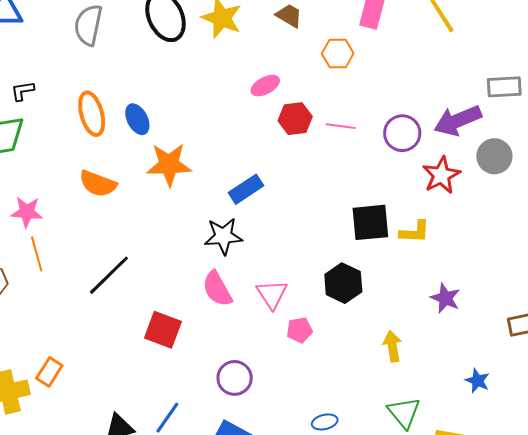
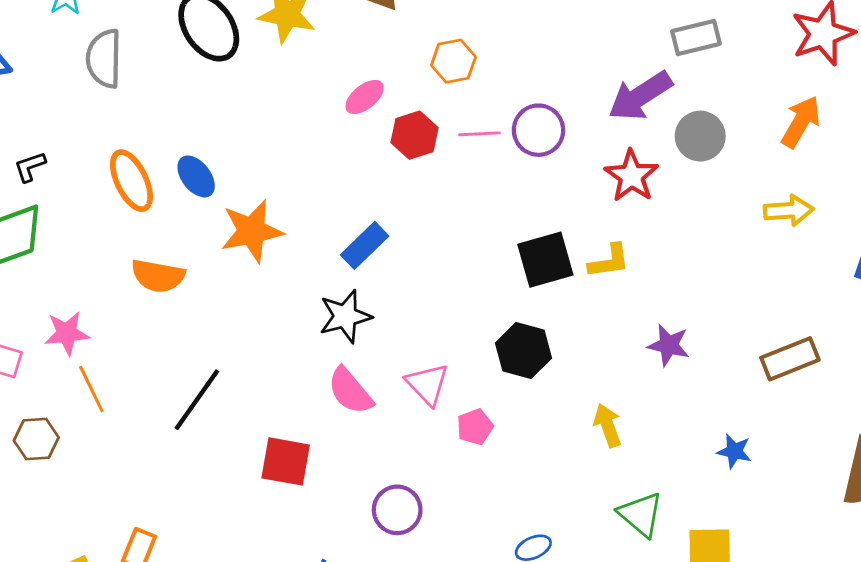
orange hexagon: (338, 53) -> (453, 61), moved
purple circle: (402, 133) -> (539, 130), moved

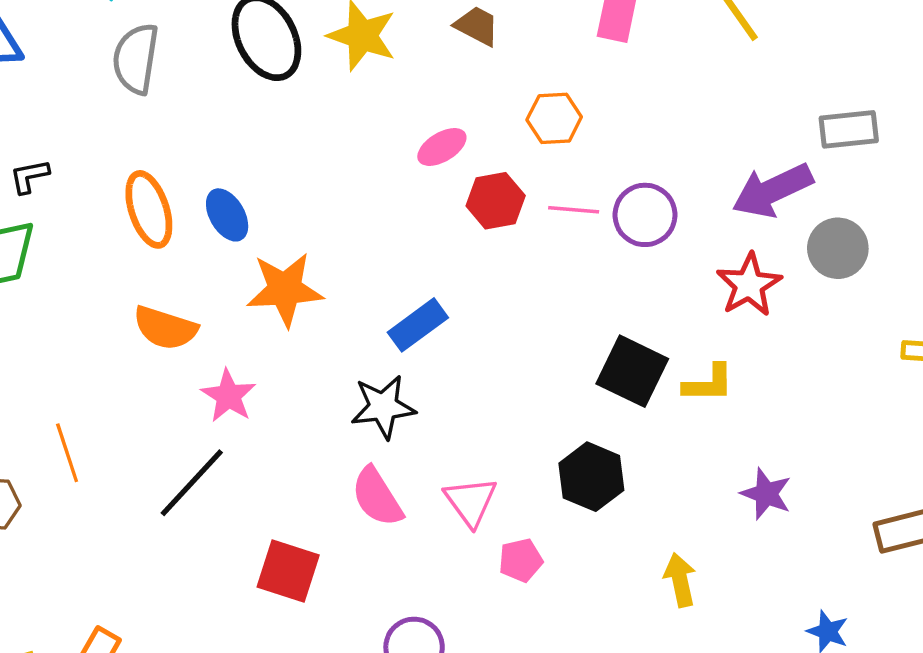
black square: (545, 260) -> (632, 371), turned 34
pink star: (67, 333) -> (228, 396), moved, turned 30

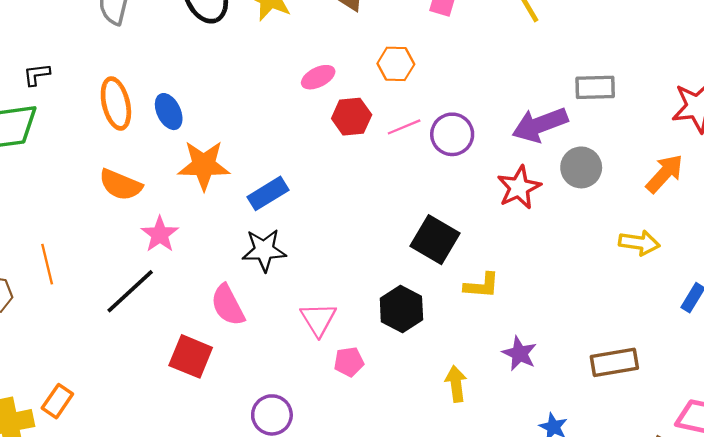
pink line: (574, 210) -> (404, 127), turned -32
blue rectangle: (418, 325) -> (268, 193), moved
yellow L-shape: (708, 383) -> (482, 285), moved
purple star: (766, 494) -> (520, 354), moved
pink semicircle: (377, 497) -> (228, 305), moved

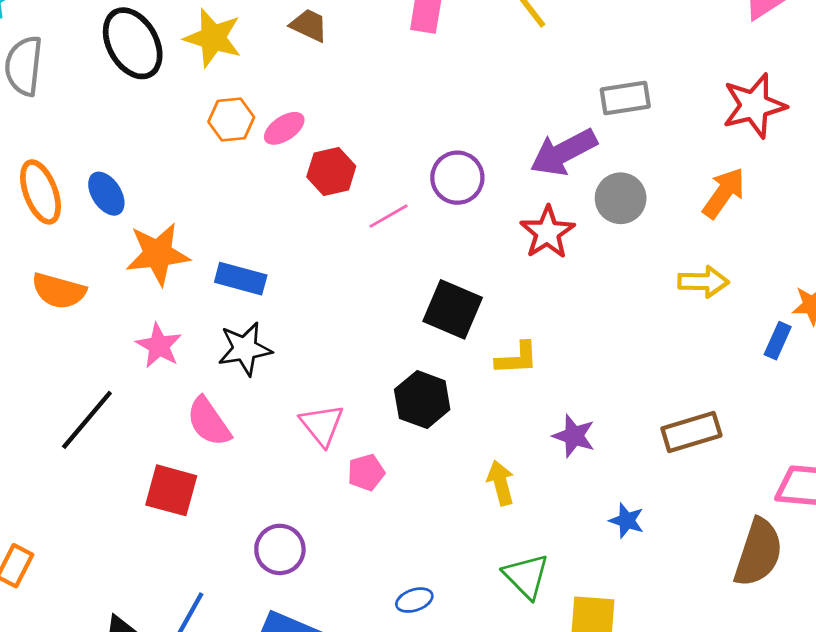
orange hexagon: (396, 64) -> (231, 120), moved
pink line: (404, 127) -> (388, 216), moved
blue rectangle: (268, 193) -> (241, 279), turned 54
pink star: (160, 234) -> (159, 346), moved

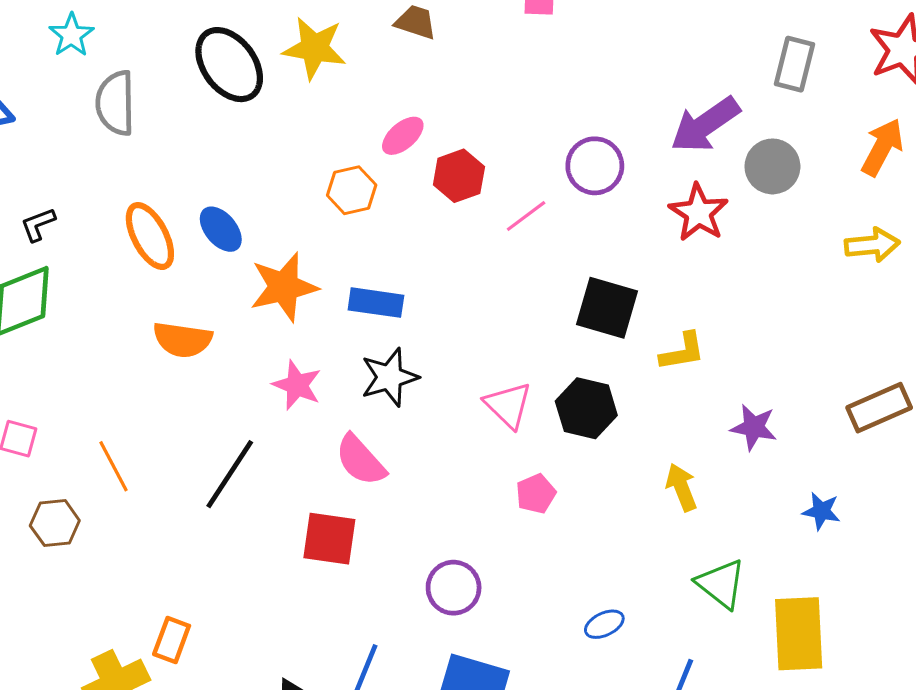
gray rectangle: (625, 98) -> (795, 64), moved, turned -60
orange hexagon: (231, 120) -> (352, 190), moved
pink triangle: (322, 425) -> (508, 405), moved

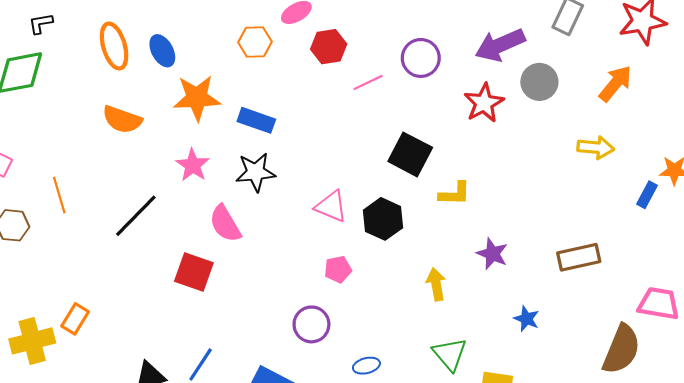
pink triangle: (508, 405) -> (331, 206), turned -33
purple circle: (454, 588) -> (311, 324), moved

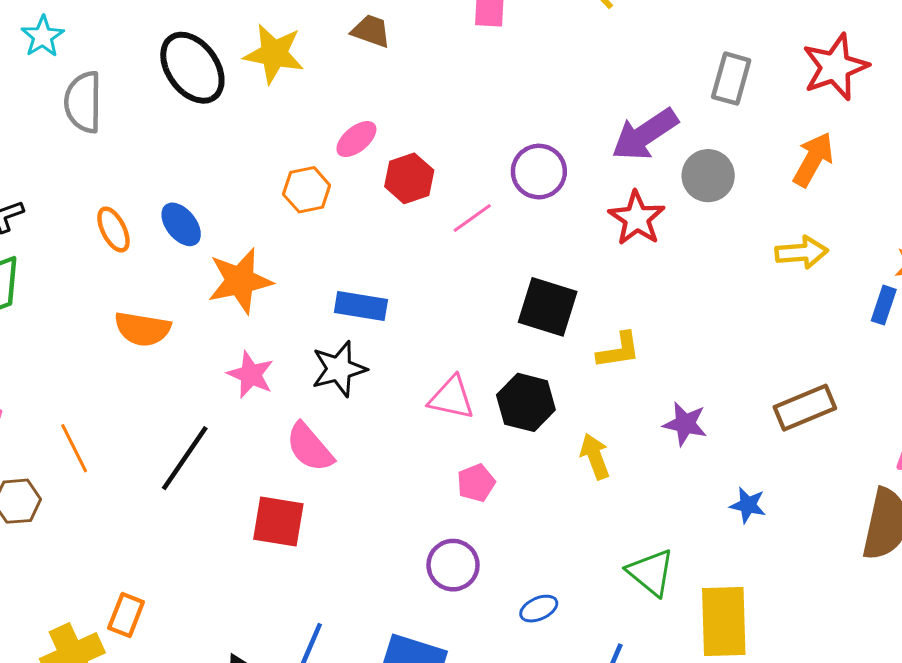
orange ellipse: (114, 46) -> (113, 230), size x0.7
blue rectangle: (256, 120) -> (361, 306), moved
yellow arrow: (436, 284) -> (595, 456), moved

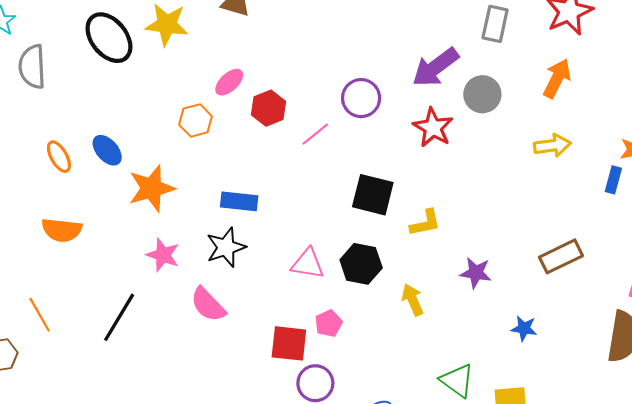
orange semicircle: (142, 329) -> (62, 230), moved
red square: (278, 521) -> (289, 343), moved

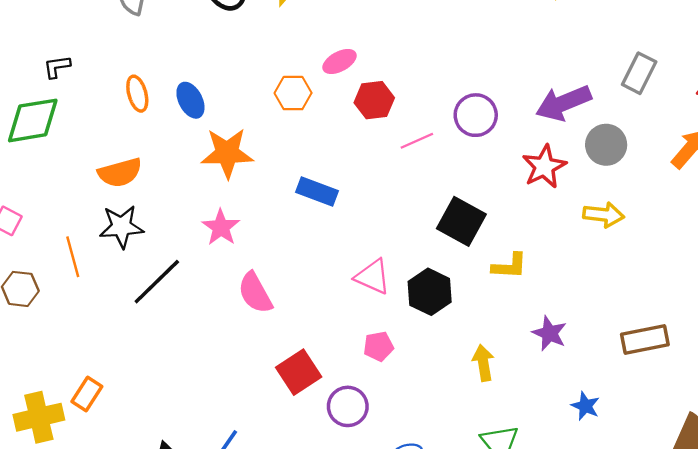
yellow arrow: (552, 145) -> (604, 215), moved
orange semicircle: (62, 230) -> (120, 173), turned -36
black star: (226, 247) -> (121, 227), moved
yellow arrow: (413, 300) -> (483, 363), moved
red square: (289, 343) -> (299, 372), moved, turned 36

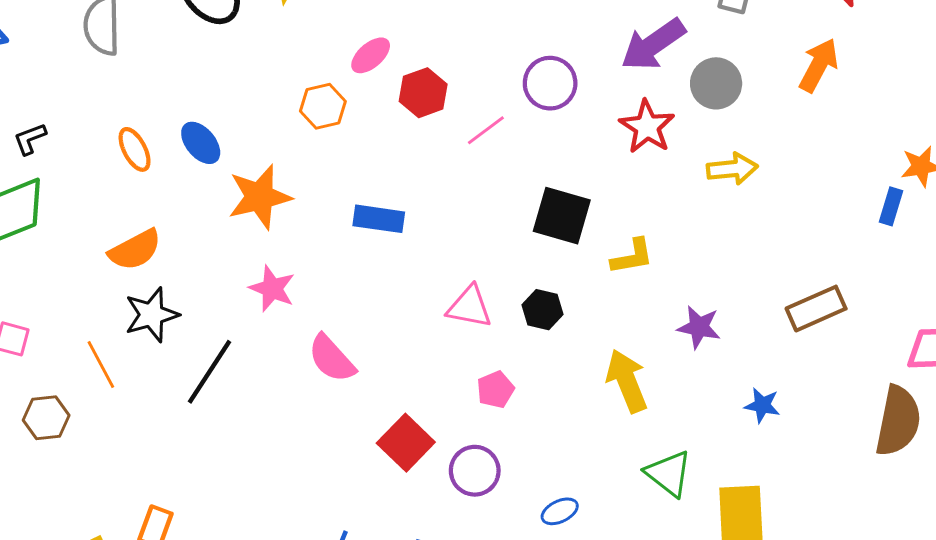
black hexagon: (430, 292) -> (543, 310), size x0.7
yellow arrow: (483, 363) -> (627, 381), size x1.4

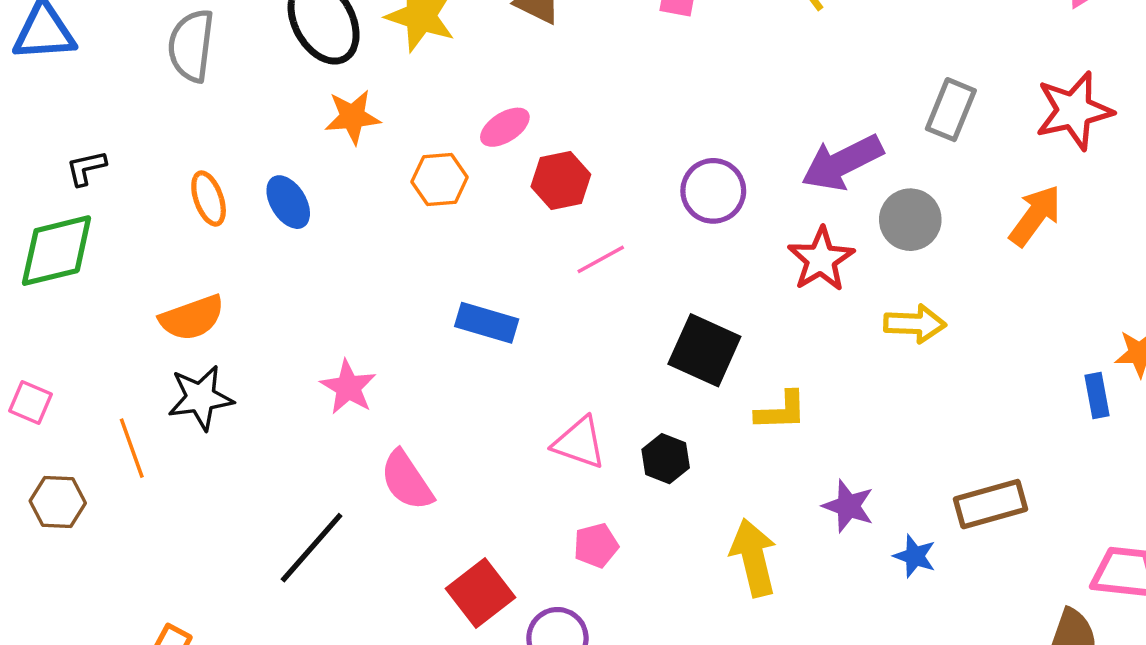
pink line: (486, 130) -> (601, 259), moved
orange star: (260, 197) -> (353, 117), moved, size x0.7
blue rectangle: (891, 206) -> (1097, 396), turned -36
black line: (209, 372) -> (312, 548), moved
blue star: (762, 405) -> (915, 556), moved

